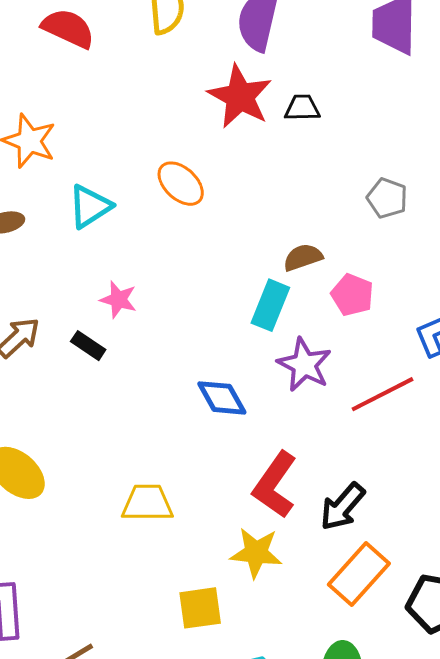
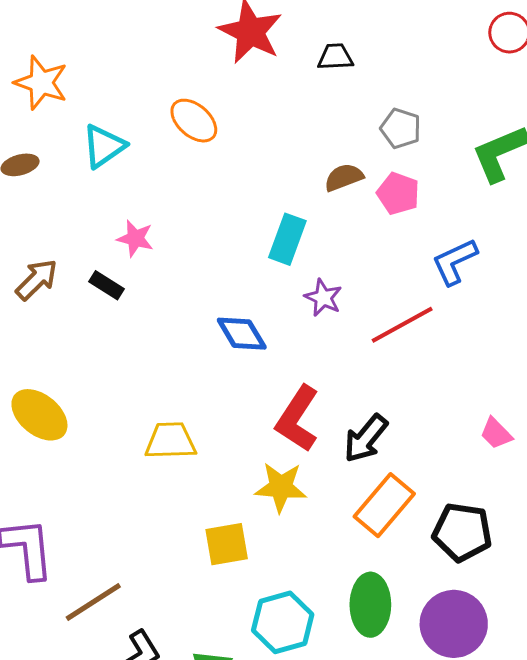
black trapezoid: (302, 108) -> (335, 57), moved
brown semicircle: (303, 257) -> (344, 177), moved
pink pentagon: (352, 295) -> (398, 193), moved
purple star: (304, 365) -> (323, 298), size x0.7

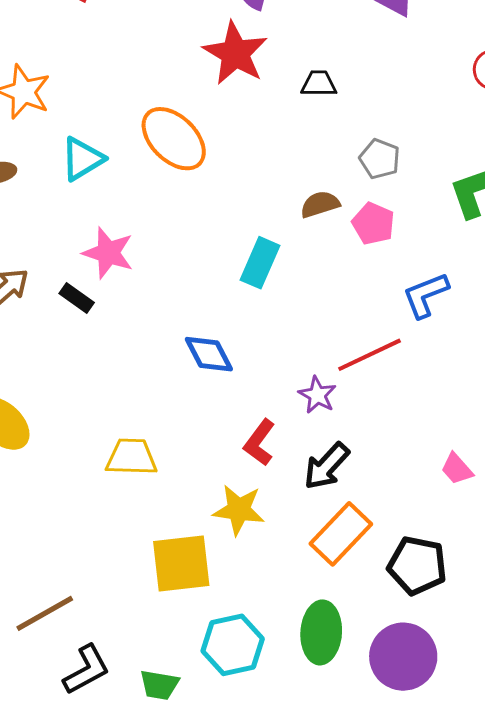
orange ellipse: (194, 121) -> (174, 139), size x1.4
pink star: (135, 238) -> (108, 253), size x1.4
purple star: (323, 298) -> (317, 395), moved
red L-shape: (297, 419) -> (259, 443), size x0.7
yellow square: (227, 544) -> (181, 563), size x1.4

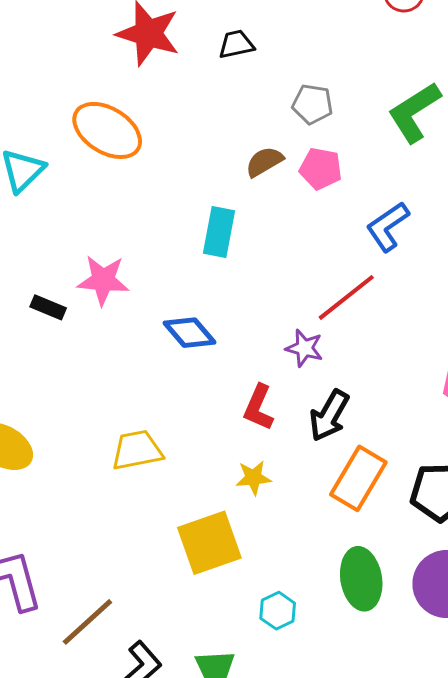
pink star: (108, 253) -> (103, 280), moved
yellow star: (239, 510) -> (253, 478), size x0.7
cyan hexagon: (233, 645) -> (278, 611), size x0.6

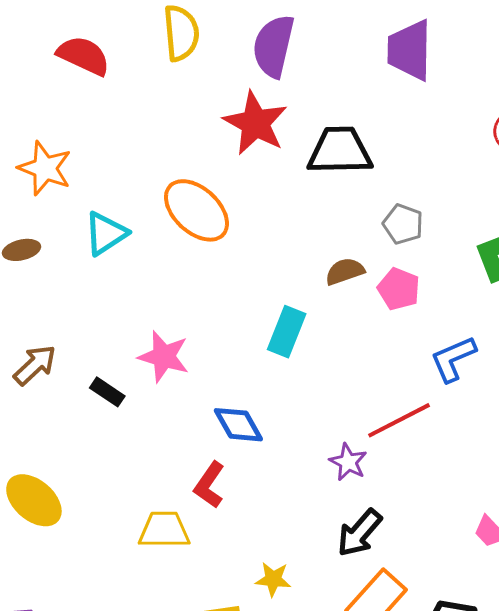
black trapezoid: (236, 44) -> (340, 151), size x1.8
black rectangle: (48, 307) -> (107, 392), moved
red L-shape: (259, 407) -> (209, 485), moved

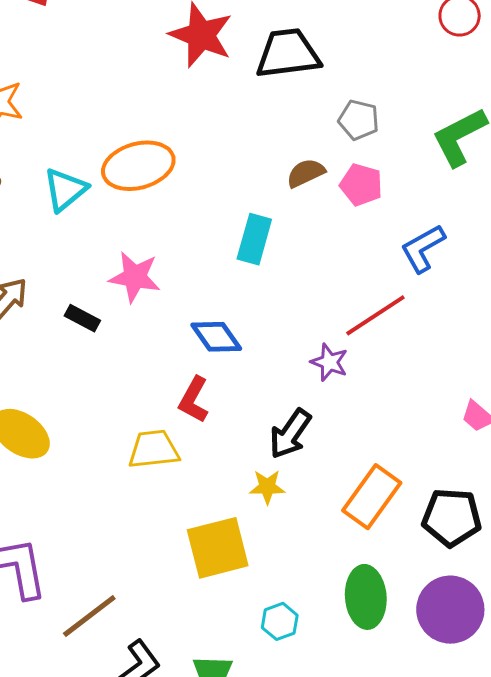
orange ellipse: (196, 210) -> (138, 166), moved, turned -52
cyan triangle: (106, 233) -> (65, 190), moved
black arrow: (359, 533) -> (290, 434), moved

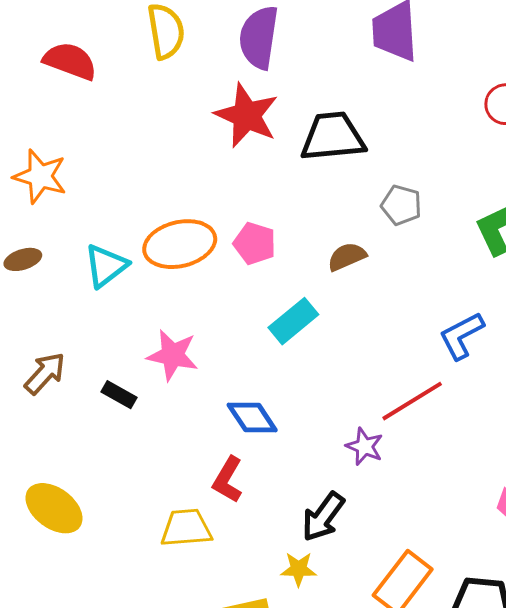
pink pentagon: (361, 185) -> (255, 243), moved
cyan rectangle: (254, 239) -> (293, 321), turned 33

